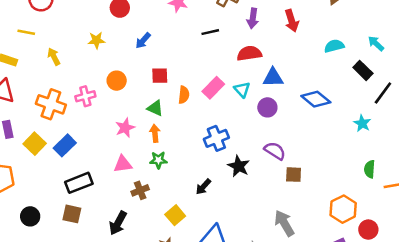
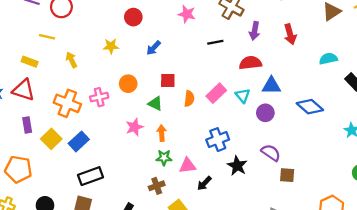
green triangle: (155, 108) -> (155, 104), moved
pink triangle: (123, 164) -> (188, 166), moved
brown cross: (140, 190) -> (157, 186), moved

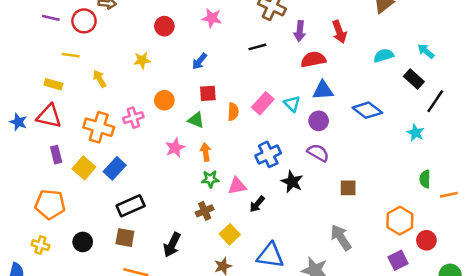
pink star: (187, 14) -> (212, 18), moved
blue arrow: (154, 48) -> (200, 61), moved
red semicircle: (250, 63) -> (313, 59), moved
purple semicircle: (271, 153) -> (318, 153), moved

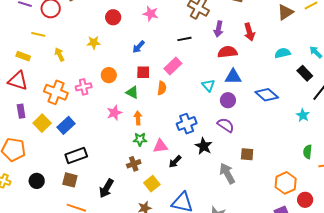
pink rectangle: (263, 103) -> (173, 66), moved
gray arrow: (341, 238) -> (227, 173), moved

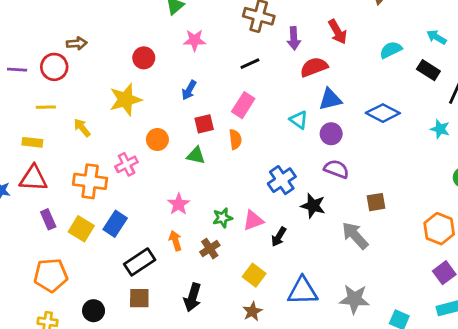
yellow star: (94, 43) -> (125, 100), size x1.6
pink star: (114, 113) -> (179, 204), moved
orange arrow: (138, 118) -> (175, 241), moved
brown cross: (134, 164) -> (210, 249), moved

